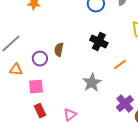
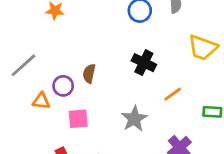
orange triangle: (16, 70) -> (41, 101), moved
pink square: (36, 87) -> (78, 119), moved

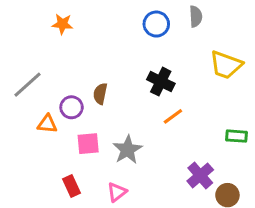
orange line: (173, 94) -> (173, 116), moved
gray star: (134, 119) -> (128, 150), moved

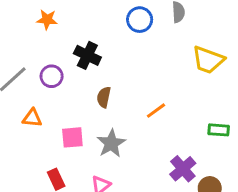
black cross: (161, 82) -> (87, 55), moved
brown semicircle: (100, 94) -> (104, 97), moved
purple circle: (72, 107) -> (52, 76), moved

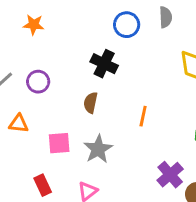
black cross: (87, 55) -> (104, 64), moved
orange line: (156, 111) -> (143, 116), turned -42

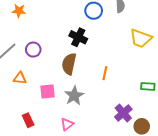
orange star: (34, 25) -> (19, 11), moved
brown semicircle: (91, 103) -> (69, 64), size x1.5
red rectangle: (43, 185) -> (28, 120), moved

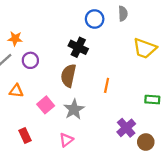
orange star: (19, 11) -> (15, 39), moved
pink square: (48, 92) -> (46, 105), turned -35

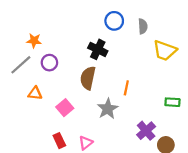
gray semicircle: (123, 14) -> (143, 26), moved
gray star: (74, 109) -> (108, 109), moved
red rectangle: (25, 135) -> (59, 141), moved

